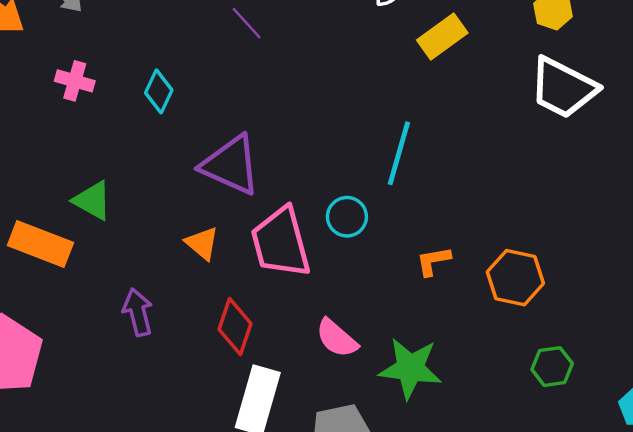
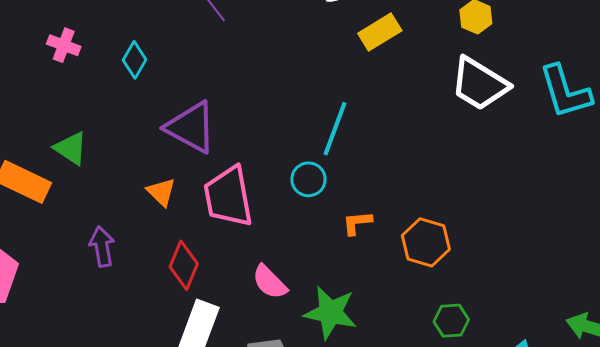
cyan circle: (347, 217) -> (308, 179), moved

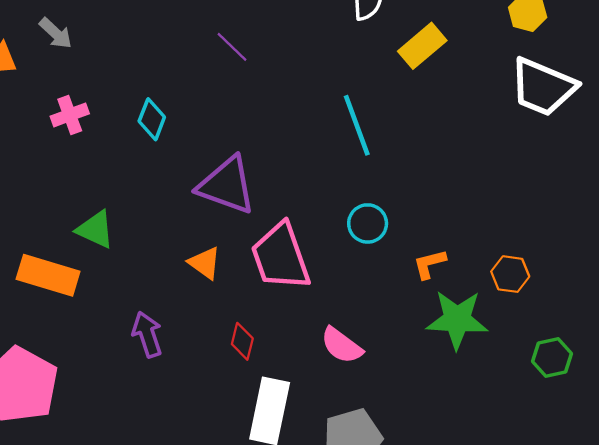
pink cross: (64, 45) -> (70, 115), turned -32
cyan line: (335, 129) -> (357, 125), moved, turned -32
orange hexagon: (426, 242) -> (510, 274), size x0.7
red diamond: (184, 265) -> (242, 341), size x0.7
green star: (330, 313) -> (457, 320), moved

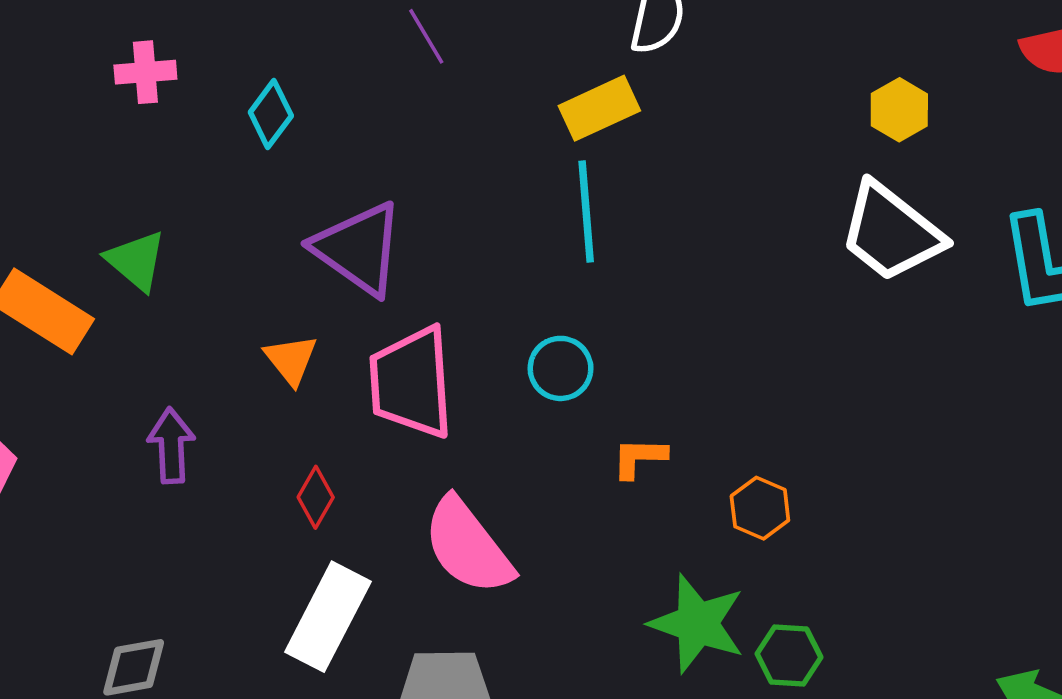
yellow rectangle: (422, 46) -> (599, 108), moved
green star: (457, 320) -> (697, 624), moved
pink semicircle: (342, 345) -> (468, 546), size x1.5

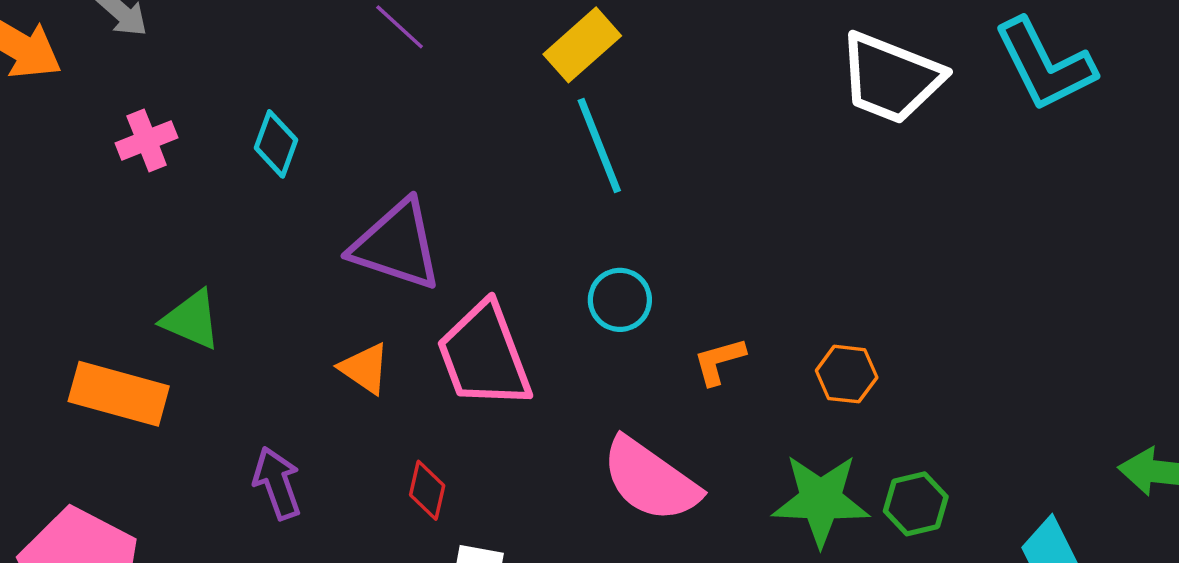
pink semicircle: (468, 546) -> (650, 480), moved

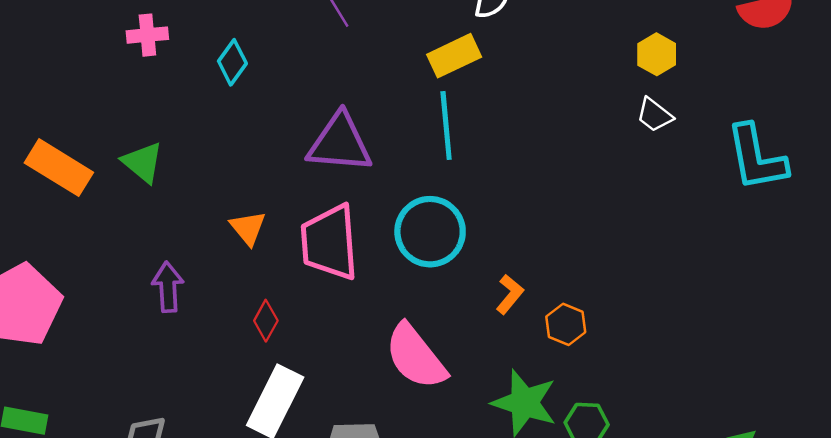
white trapezoid: (891, 78) -> (655, 115), moved, size x0.5
purple triangle: (397, 245) -> (340, 143), moved, turned -30
cyan circle: (620, 300) -> (430, 232), size x1.6
orange L-shape: (719, 361) -> (510, 294), moved, turned 129
orange rectangle: (119, 394) -> (59, 168), moved

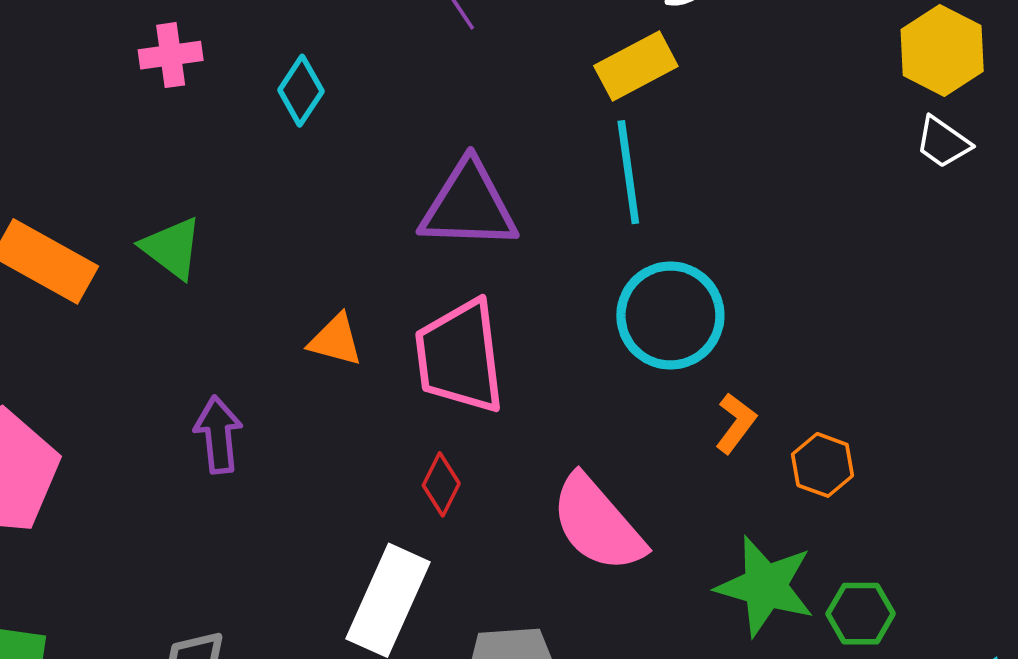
yellow hexagon: (657, 54) -> (942, 50), size x1.4
orange triangle: (248, 228) -> (335, 340), turned -33
cyan circle: (430, 232) -> (670, 316), moved
red diamond: (266, 321) -> (441, 484), moved

